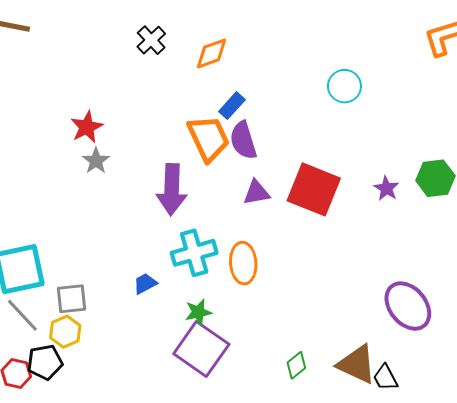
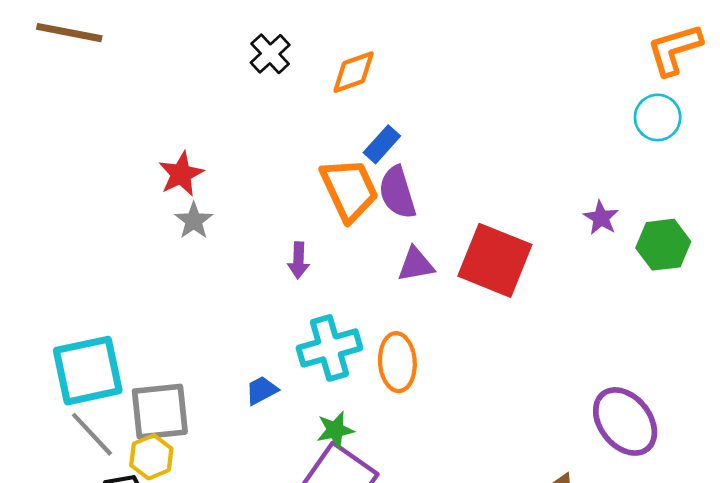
cyan circle: (344, 86) -> (658, 117), moved
purple star: (386, 188) -> (601, 218), moved
purple arrow: (172, 189) -> (298, 260), size x0.5
gray square: (71, 299) -> (160, 412), size x1.4

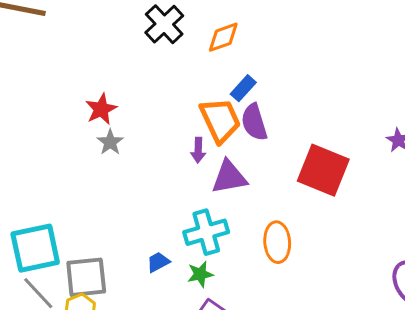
black cross: (270, 54) -> (164, 24), size x1.4
purple arrow: (298, 260) -> (198, 150), moved
purple triangle: (416, 265) -> (229, 177), moved, size x1.4
orange ellipse: (397, 362) -> (277, 242), moved
green star: (335, 430) -> (200, 274), moved

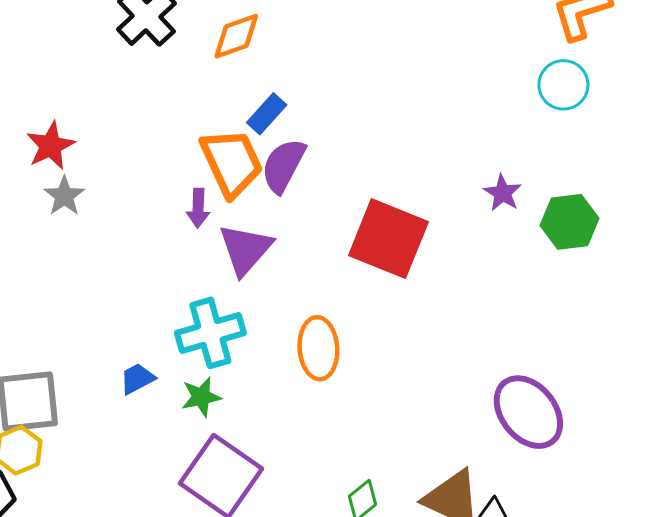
purple semicircle: (254, 122) -> (283, 166), turned 45
purple triangle: (229, 177) -> (245, 249), turned -39

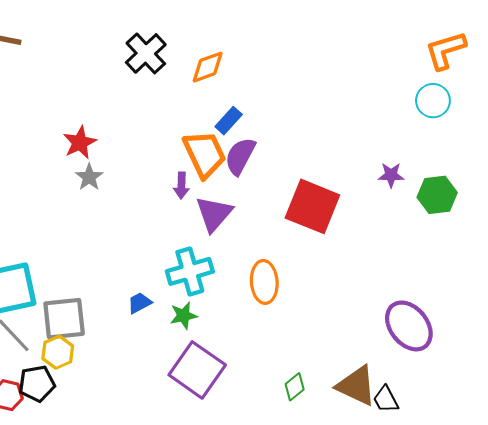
purple star: (503, 193) -> (391, 175), turned -30

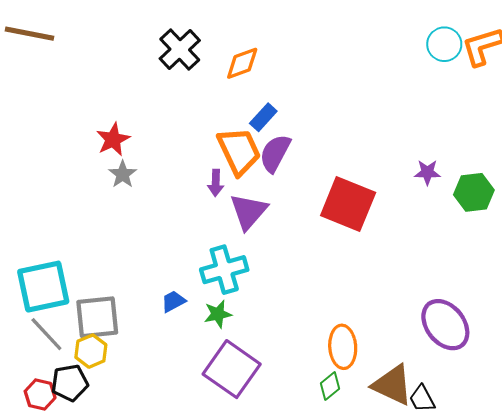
cyan circle: (433, 101) -> (444, 44), moved
orange ellipse: (264, 282) -> (343, 347), moved

